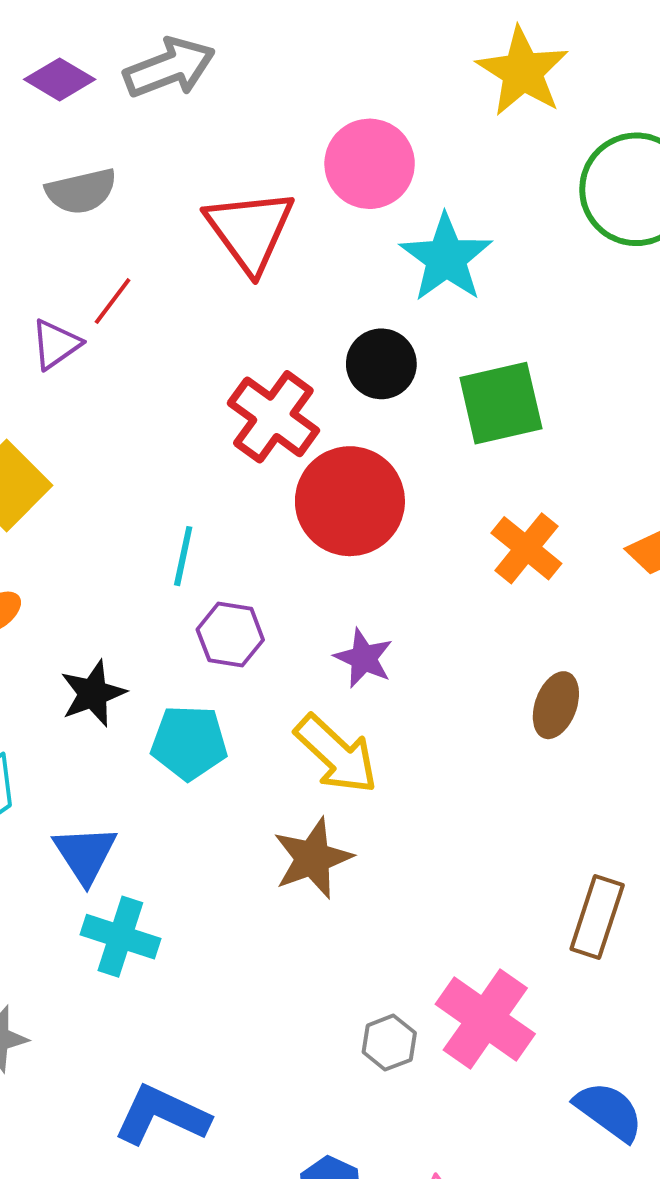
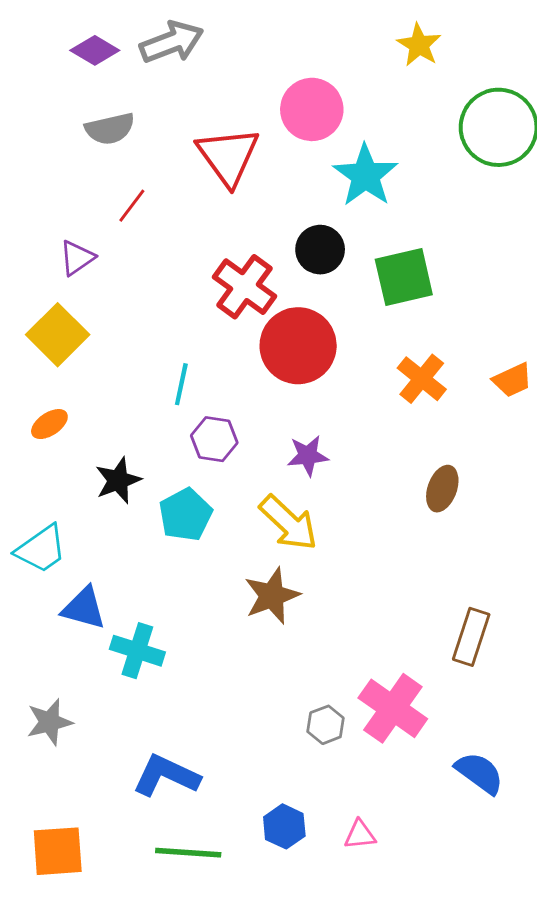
yellow star: (523, 72) -> (419, 45), size x0.7
purple triangle: (56, 344) -> (77, 258), moved
purple star: (364, 658) -> (308, 456), turned -30
cyan pentagon: (189, 742) -> (185, 515), turned -30
blue triangle: (85, 854) -> (84, 608), moved, turned -42

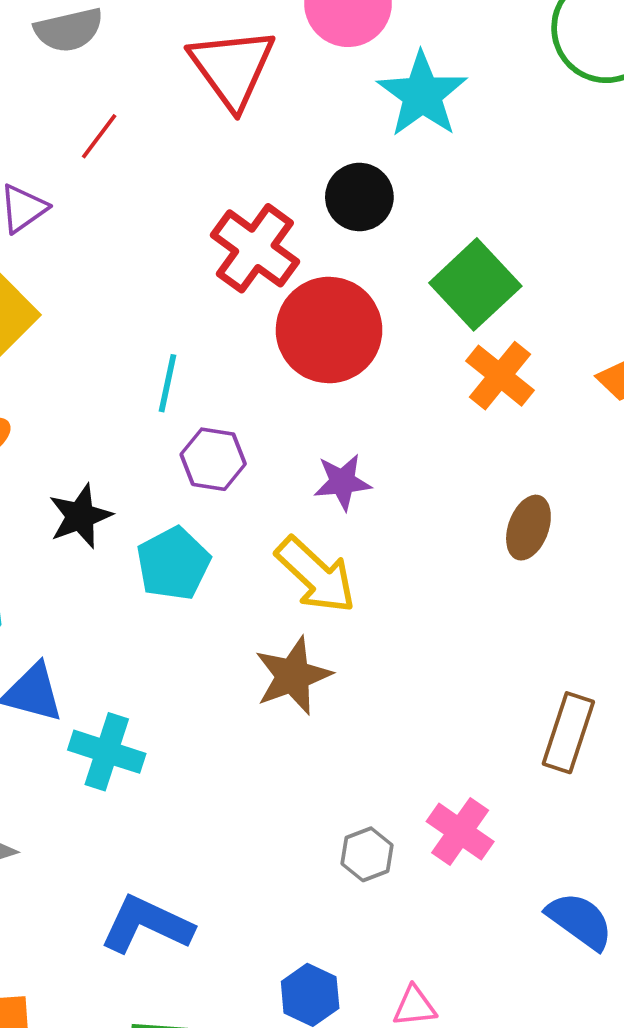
green square: (404, 277) -> (475, 284), moved, turned -30
pink cross: (393, 708) -> (460, 831), size x0.7

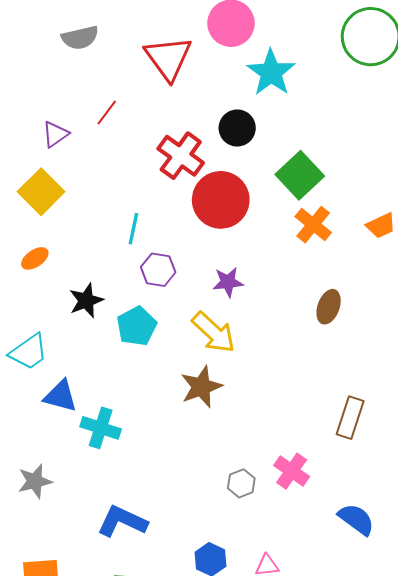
red line: (99, 136) -> (107, 113), moved

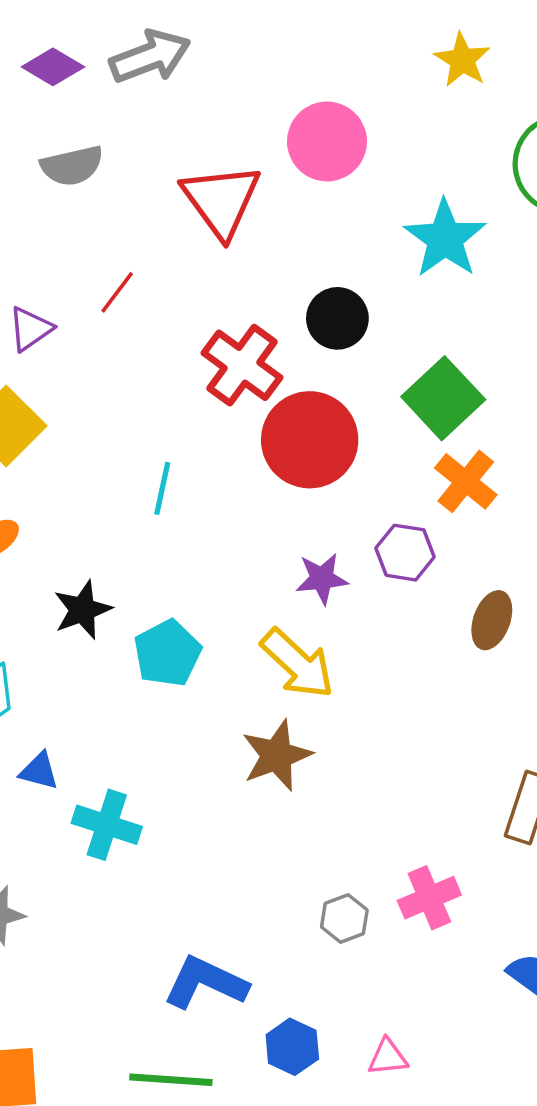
cyan star: (271, 73) -> (445, 239), moved
purple hexagon: (158, 270) -> (405, 553), moved
blue triangle: (61, 396) -> (39, 771), size x0.7
pink cross: (292, 471) -> (429, 898), turned 32
blue L-shape: (122, 521) -> (206, 983), moved

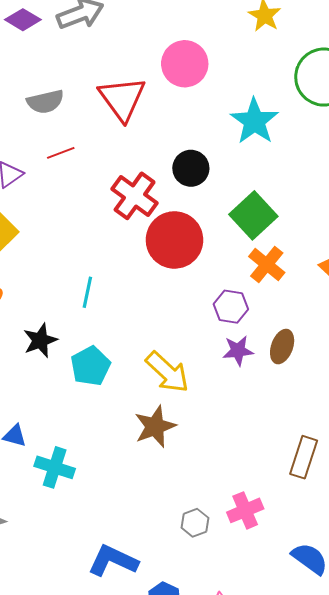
gray semicircle: (72, 166) -> (45, 102), moved
red line: (117, 292) -> (61, 153), turned 32
cyan line: (162, 488) -> (87, 292), moved
purple star: (322, 579) -> (238, 351), moved

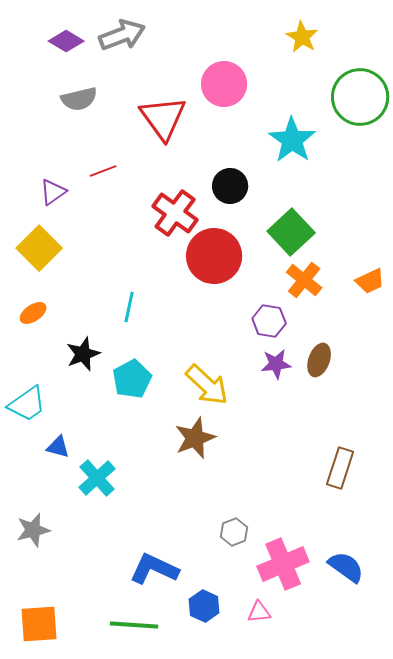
gray semicircle: (45, 102) -> (79, 99), moved
cyan cross: (55, 467) -> (97, 478), turned 30
pink cross: (245, 510) -> (283, 564), moved, size x1.4

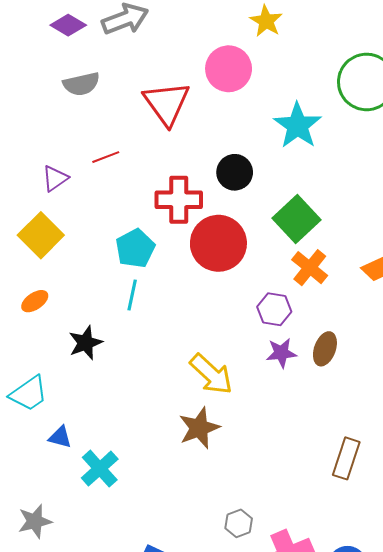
yellow star: (302, 37) -> (266, 21), moved
red cross: (175, 213) -> (179, 200), turned -36
cyan pentagon: (132, 379) -> (135, 248), moved

